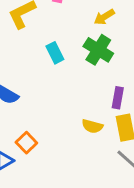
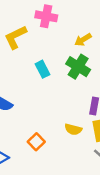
orange square: (26, 143) -> (36, 142), moved

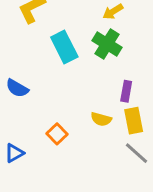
cyan rectangle: (42, 69) -> (64, 47), size x1.5

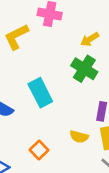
cyan rectangle: (64, 47) -> (40, 93), moved

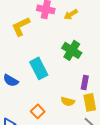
yellow arrow: (90, 39) -> (71, 14), moved

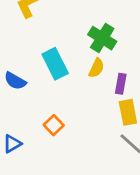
yellow semicircle: (68, 101) -> (96, 68), moved, turned -80

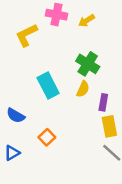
blue semicircle: (15, 81) -> (16, 116), moved

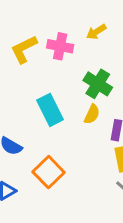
pink cross: (56, 15) -> (60, 46), moved
orange square: (47, 137) -> (49, 172), size x1.5

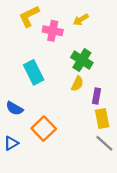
yellow L-shape: (24, 49) -> (29, 16), moved
cyan rectangle: (50, 110) -> (34, 72), moved

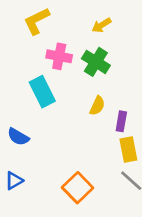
pink cross: (53, 31) -> (59, 56), moved
green cross: (82, 60) -> (96, 62), moved
orange square: (44, 129) -> (78, 188), moved

